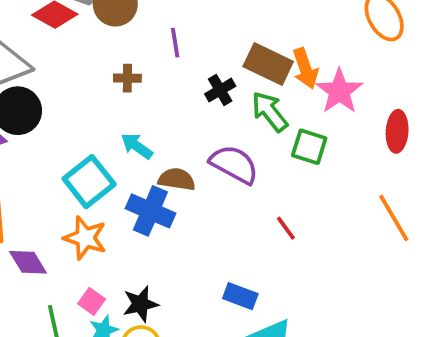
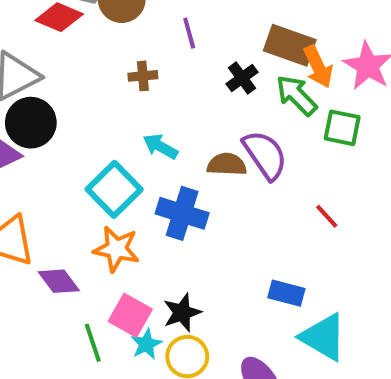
orange arrow: (305, 68) -> (318, 67), moved
purple semicircle: (234, 164) -> (265, 155), turned 33
brown semicircle: (177, 179) -> (227, 164), moved
pink square: (92, 301) -> (130, 315), size x1.5

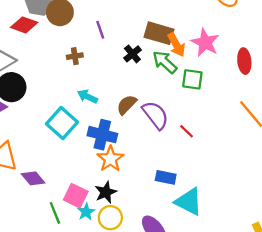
purple semicircle: (265, 155) -> (155, 115), moved
brown semicircle: (227, 164) -> (127, 105), turned -45
orange star: (116, 249) -> (110, 159), moved, turned 30

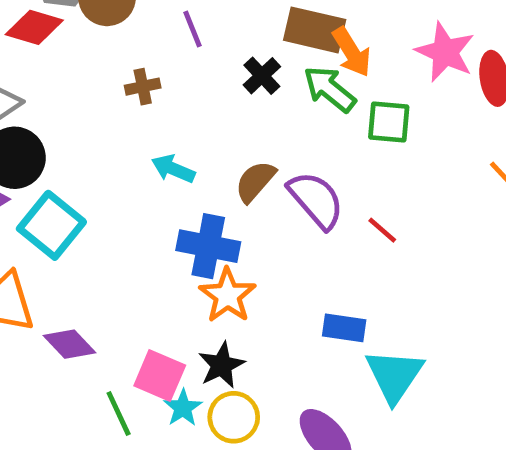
pink star: (205, 43) -> (445, 52), moved
cyan square: (62, 123) -> (51, 225), moved
cyan triangle: (189, 202) -> (394, 376), turned 40

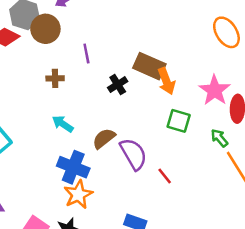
green arrow: (330, 89) -> (219, 138), moved, size x0.7

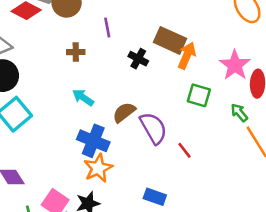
orange arrow: (166, 81) -> (187, 56), turned -136
black cross: (118, 85) -> (138, 59), turned -30

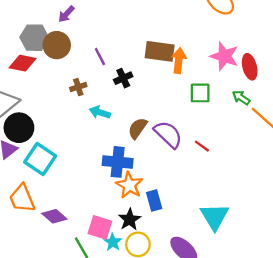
black cross: (138, 59) -> (123, 78), moved, turned -36
cyan arrow: (83, 97) -> (100, 112), moved
blue rectangle: (155, 197) -> (154, 201), moved, turned 72

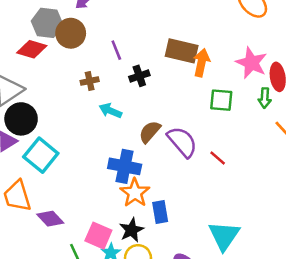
green arrow: (241, 98) -> (265, 98), moved, turned -126

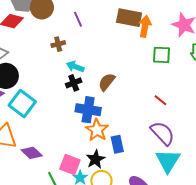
black cross: (139, 76) -> (74, 83), moved
purple semicircle: (182, 142) -> (162, 133), moved

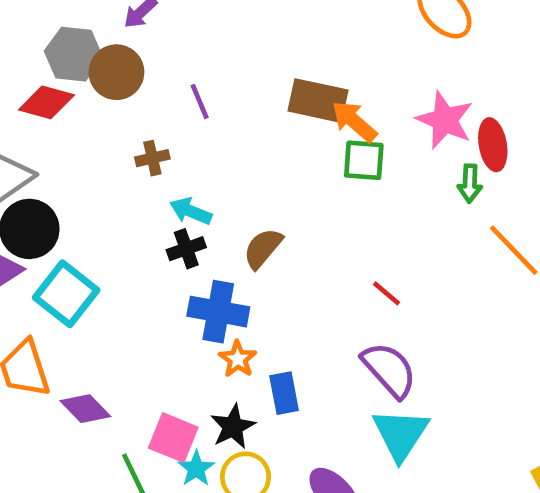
orange arrow: (145, 26) -> (354, 121), turned -60
green square: (162, 55) -> (364, 160), moved
orange star: (97, 130) -> (238, 359), size x0.7

